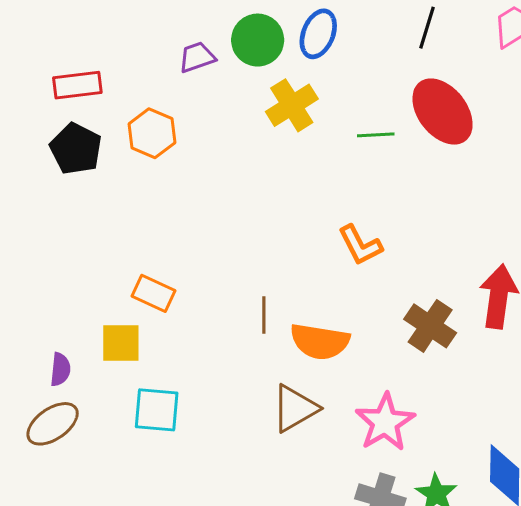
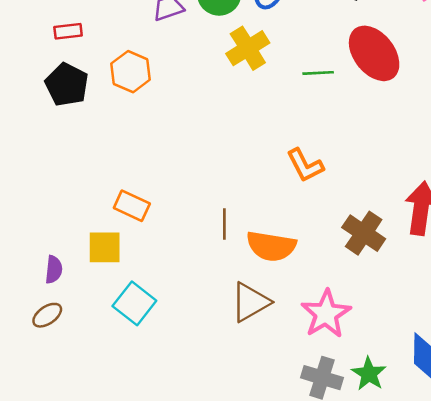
red rectangle: (77, 85) -> (68, 31), size x0.7
cyan square: (157, 410) -> (134, 303), turned 33
brown ellipse: (53, 424) -> (47, 315), size x0.7

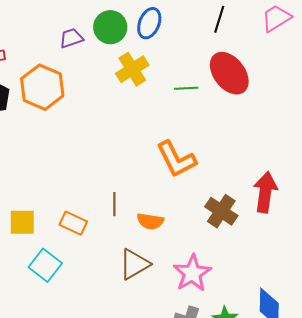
orange hexagon: (131, 72) -> (42, 87), size x1.4
orange L-shape: (305, 165) -> (176, 159), size x1.4
orange rectangle: (132, 206) -> (73, 223), moved
orange semicircle: (271, 246) -> (150, 221), size x0.7

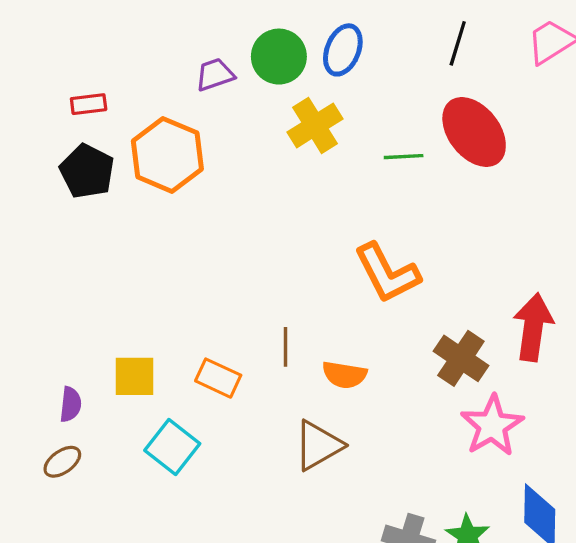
pink star: (192, 273) -> (492, 426), moved

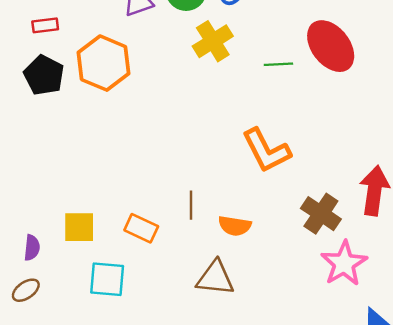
brown triangle: (318, 445) -> (215, 278), turned 36
cyan square: (172, 447) -> (107, 279), turned -33

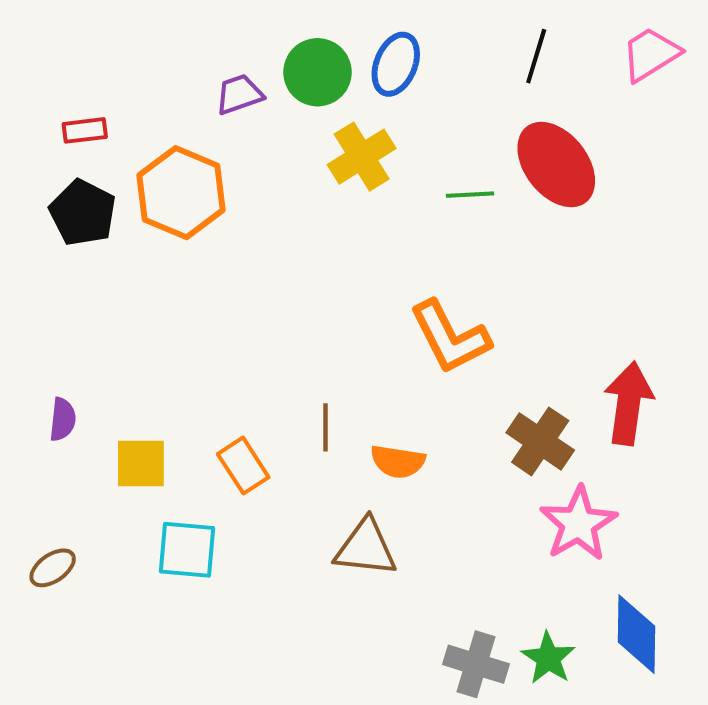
orange rectangle: (141, 228) -> (243, 466), turned 32
purple semicircle: (32, 248) -> (63, 419), moved

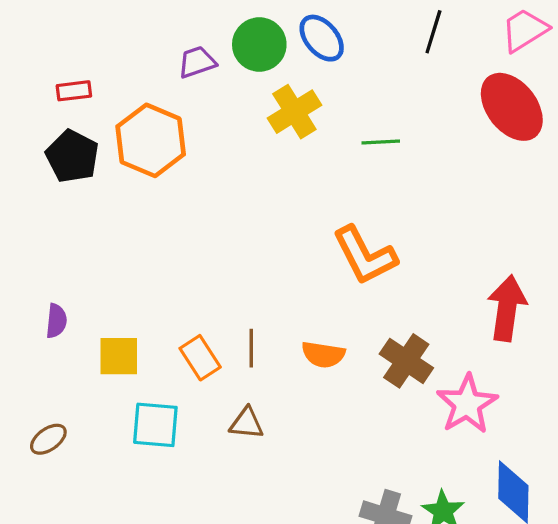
blue ellipse: (396, 64) -> (322, 38), turned -63
red ellipse: (556, 165) -> (512, 107), moved
brown line: (326, 427) -> (251, 348), moved
brown cross: (540, 441) -> (406, 361), moved
brown triangle: (366, 548) -> (247, 423), moved, size x0.7

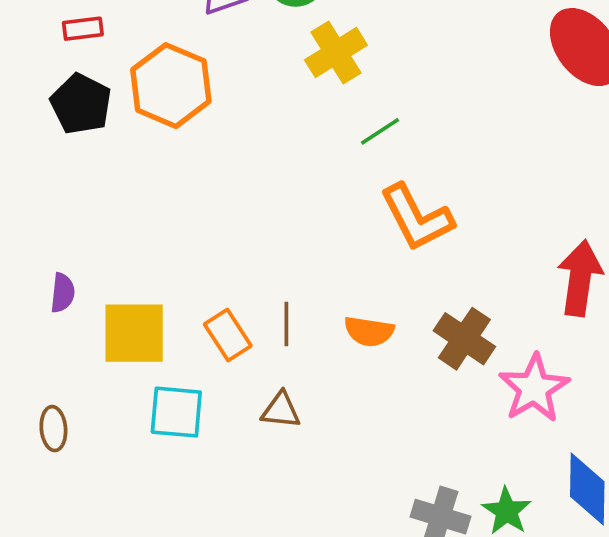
green line: (381, 142) -> (380, 131), moved, turned -30
yellow square: (119, 356) -> (134, 333), size x1.4
brown ellipse: (48, 439) -> (53, 429), turned -60

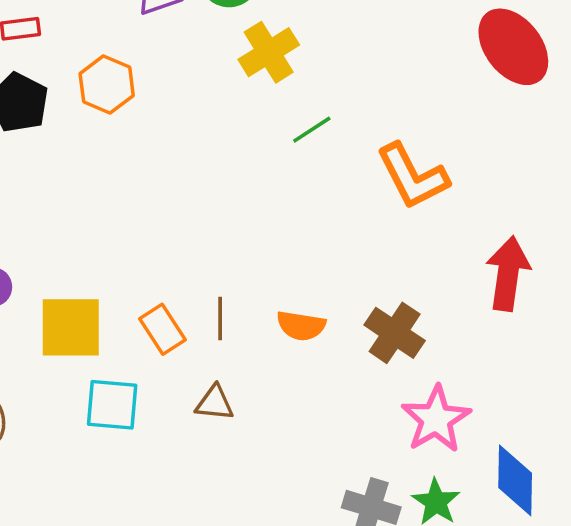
orange hexagon: (171, 86) -> (107, 85), size x0.7
orange L-shape: (417, 218) -> (413, 176), moved
pink star: (534, 388) -> (436, 419), moved

